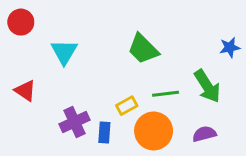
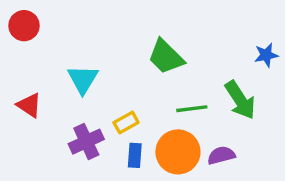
cyan triangle: (64, 52) -> (83, 79), moved
yellow rectangle: (127, 106) -> (126, 123), moved
blue rectangle: (104, 132) -> (135, 155), moved
purple semicircle: (204, 134) -> (221, 155), moved

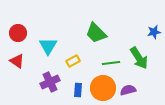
red circle: (24, 26) -> (18, 33), moved
yellow rectangle: (126, 123) -> (73, 61), moved

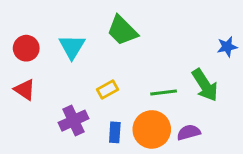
green trapezoid: (96, 33) -> (122, 30), moved
cyan triangle: (48, 46) -> (72, 47), moved

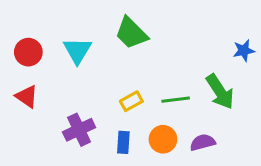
yellow rectangle: (107, 90) -> (131, 101), moved
orange circle: (152, 129) -> (163, 139), size x0.7

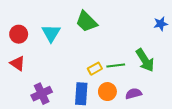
blue star: (244, 51) -> (161, 24), moved
yellow rectangle: (131, 101) -> (95, 69), moved
purple cross: (79, 130) -> (42, 94), moved
blue rectangle: (123, 142) -> (81, 94), size x1.5

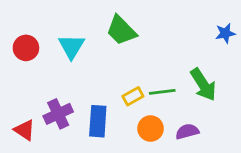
red triangle: (18, 63) -> (25, 130), moved
purple cross: (42, 94) -> (58, 114), moved
blue rectangle: (81, 94) -> (98, 121), moved

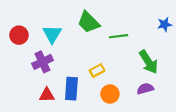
green line: (162, 92) -> (119, 36), moved
purple cross: (58, 114) -> (43, 62), moved
red triangle: (25, 130) -> (47, 95), moved, turned -35
purple semicircle: (187, 131) -> (145, 89), moved

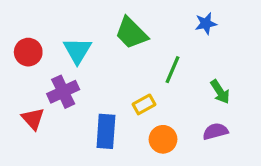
blue star: (165, 24) -> (206, 24), moved
green line: (119, 36) -> (173, 70), moved, turned -60
green arrow: (148, 62) -> (220, 92), size x0.7
red triangle: (47, 95) -> (33, 119), moved, turned 49

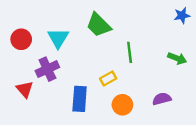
blue star: (206, 24) -> (182, 15), moved
green line: (173, 70) -> (130, 52), turned -30
green arrow: (220, 92) -> (177, 58), moved, turned -36

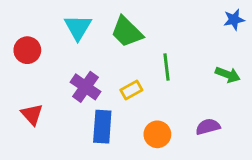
cyan triangle: (58, 38) -> (78, 27), moved
purple cross: (47, 69) -> (85, 87), moved, turned -30
yellow rectangle: (108, 79) -> (131, 90), moved

